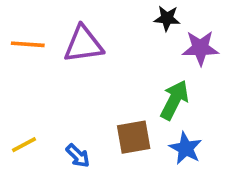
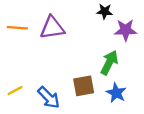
blue arrow: (78, 156) -> (49, 98), size x1.5

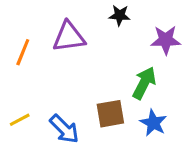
black star: (105, 11) -> (120, 15), moved
orange line: (17, 28) -> (23, 52), moved, turned -72

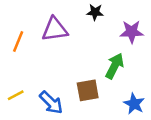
blue star: (153, 123) -> (134, 104), moved

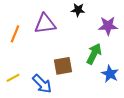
brown square: (88, 90) -> (63, 66), moved
blue star: (134, 104) -> (110, 74), moved

